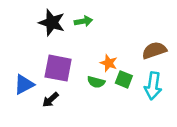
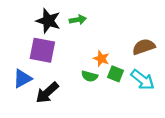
purple square: (58, 68) -> (42, 50), moved
cyan arrow: (153, 86) -> (143, 80), turned -60
black arrow: (51, 100) -> (47, 93), size x1.5

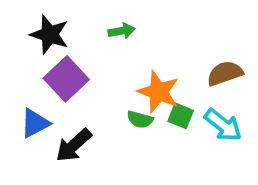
black star: (48, 21) -> (50, 35), moved
purple square: (42, 50) -> (66, 79), turned 36
orange star: (101, 59) -> (158, 92), size x1.6

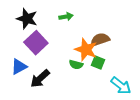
brown semicircle: (225, 73) -> (100, 40), moved
cyan arrow: (223, 125) -> (121, 86), moved

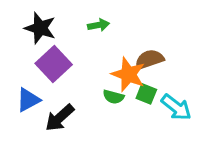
cyan arrow: (121, 86) -> (176, 107), moved

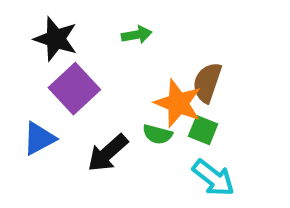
brown semicircle: (149, 59) -> (207, 82), turned -52
cyan arrow: (176, 107) -> (213, 178), moved
black arrow: (60, 118) -> (108, 153), moved

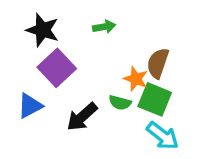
orange star: (178, 103) -> (136, 79), size x0.7
green square: (203, 130) -> (155, 99), size x1.5

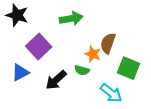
green arrow: (104, 27) -> (71, 18), size x1.5
black star: (43, 30) -> (17, 15), moved
green square: (155, 99) -> (128, 68), moved

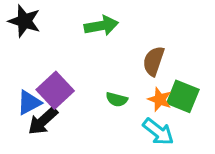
purple square: (39, 47) -> (55, 90), moved
orange star: (93, 54) -> (160, 99), moved
black arrow: (56, 80) -> (43, 121), moved

